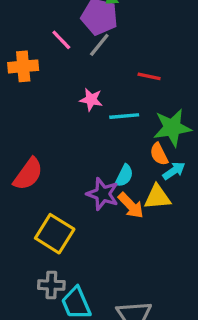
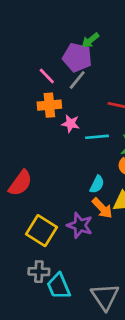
orange cross: (23, 66) -> (49, 105), moved
purple star: (103, 194) -> (80, 225), moved

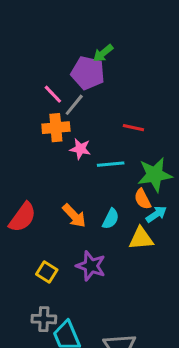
gray line: (77, 80) -> (74, 105), moved
orange arrow: (102, 208) -> (74, 216), moved
yellow square: (41, 231) -> (47, 272), size x0.6

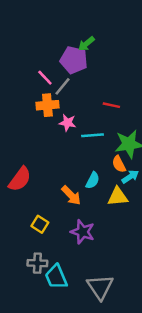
orange arrow: (74, 216) -> (71, 195), moved
purple star: (91, 266) -> (83, 232), moved

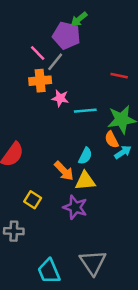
red line: (111, 105) -> (119, 76), moved
yellow triangle: (118, 197) -> (85, 181), moved
gray cross: (37, 263) -> (14, 231), moved
cyan trapezoid: (56, 277) -> (49, 271), moved

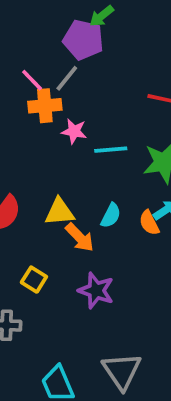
pink line: (38, 53) -> (32, 80), moved
orange semicircle: (112, 140) -> (149, 223), moved
yellow triangle: (85, 181) -> (60, 212), moved

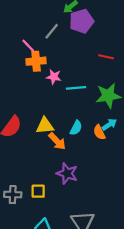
purple pentagon: (83, 40) -> (82, 21), moved, turned -30
gray line: (67, 78) -> (52, 31), moved
yellow square: (34, 280) -> (38, 191), moved, turned -32

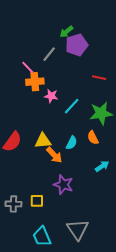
cyan line: (76, 88) -> (72, 106), turned -42
cyan arrow: (109, 125) -> (102, 166), moved
orange semicircle: (99, 132) -> (93, 138), moved

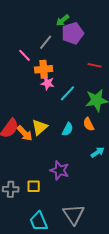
orange cross: (35, 82) -> (44, 69), moved
yellow triangle: (43, 141) -> (40, 127), turned -36
orange arrow: (54, 155) -> (25, 133), moved

